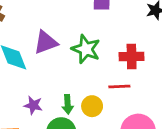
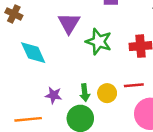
purple triangle: (46, 42) -> (69, 23), moved, turned -35
red line: (119, 86) -> (134, 85), moved

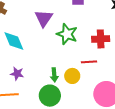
red line: (134, 85) -> (89, 62), moved
purple star: (54, 95) -> (17, 74), moved

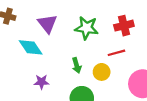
purple triangle: (44, 18) -> (47, 24), moved
green arrow: (54, 75) -> (77, 65), moved

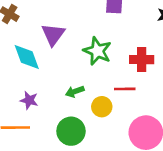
green arrow: (77, 65) -> (75, 92), turned 72

